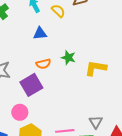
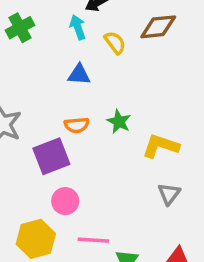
pink circle: (20, 112) -> (65, 201), moved
gray triangle: (96, 122) -> (169, 194), moved

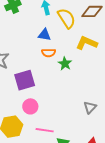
yellow semicircle: (115, 43) -> (67, 18), size x1.5
orange semicircle: (77, 125) -> (49, 53), moved
yellow L-shape: (161, 146) -> (87, 43), moved

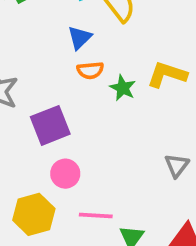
blue triangle: (44, 35) -> (80, 38), turned -48
yellow L-shape: (87, 43) -> (167, 75), moved

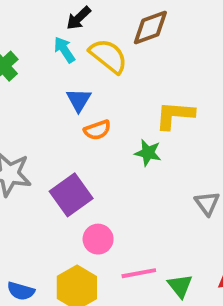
green star: (123, 88) -> (148, 153), moved

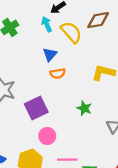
green star: (148, 153) -> (84, 108), moved

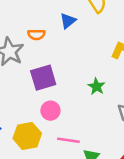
orange semicircle: (58, 73) -> (36, 35), moved

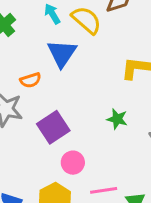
blue triangle: (68, 21) -> (62, 53), size x1.5

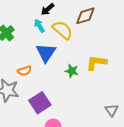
green star: (117, 119) -> (72, 71), moved

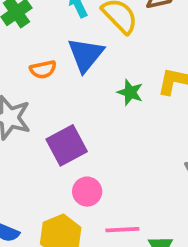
orange semicircle: (24, 71) -> (43, 69), moved

